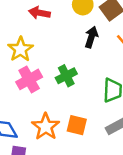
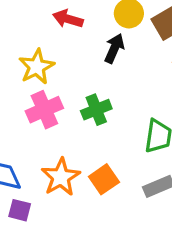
black arrow: (91, 37) -> (114, 48), moved
orange square: (77, 125) -> (104, 179), turned 36

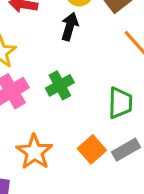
orange square: (104, 179) -> (92, 149), moved

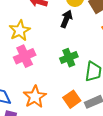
green cross: (60, 85) -> (69, 58), moved

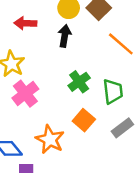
orange square: (72, 99) -> (84, 120), moved

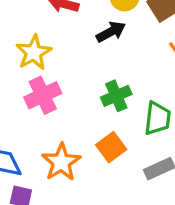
black arrow: (65, 36) -> (111, 32), turned 40

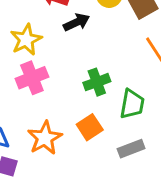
black arrow: (111, 32) -> (76, 22), moved

